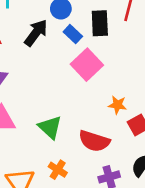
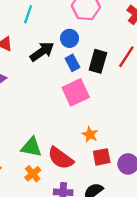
green triangle: (50, 127) -> (31, 147), moved, turned -50
orange cross: (58, 170) -> (33, 174), moved

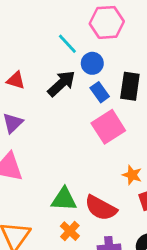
cyan line: (28, 14) -> (67, 44), moved, turned -54

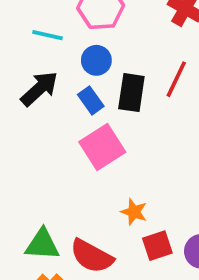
cyan line: (67, 44) -> (48, 35), turned -35
blue circle: (92, 63) -> (96, 60), moved

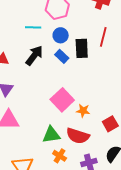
pink square: (102, 147) -> (62, 100), moved
orange star: (134, 212) -> (83, 111), moved

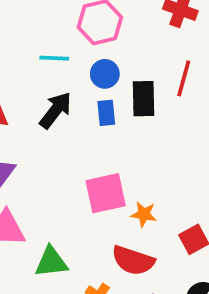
blue rectangle: (62, 56) -> (106, 113), turned 40
pink square: (62, 100) -> (106, 193), turned 30
green triangle: (51, 135) -> (51, 262), moved

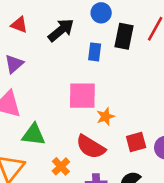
blue rectangle: (106, 113) -> (95, 52), moved
orange star: (144, 214) -> (105, 117), turned 30

